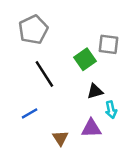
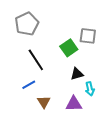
blue line: (30, 113) -> (29, 85), moved
brown triangle: (60, 138) -> (44, 102), moved

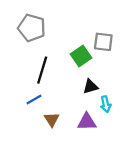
gray pentagon: (27, 24) -> (32, 28), turned -30
black line: (36, 60) -> (42, 70), turned 50

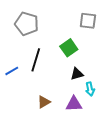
gray square: (103, 42) -> (88, 21), moved
blue line: (34, 99) -> (12, 71), moved
brown triangle: (52, 119) -> (44, 102), turned 32

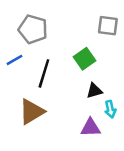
blue line: (12, 71) -> (14, 60), moved
brown triangle: (44, 102) -> (32, 112), moved, size x1.6

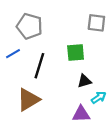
green square: (84, 59) -> (76, 53), turned 30
cyan arrow: (110, 109) -> (99, 98), turned -112

